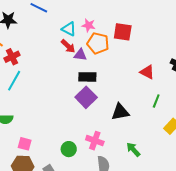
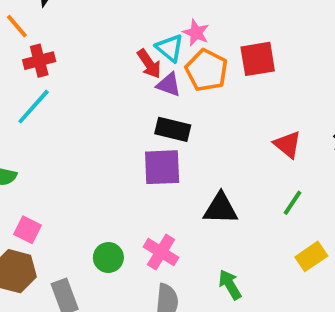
cyan triangle: (69, 29) -> (170, 48), moved
red square: (123, 32) -> (258, 59), turned -30
purple square: (86, 97) -> (162, 167), turned 30

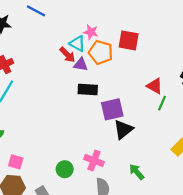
red square: (258, 59) -> (129, 40), turned 30
purple square: (162, 167) -> (112, 109), moved
green line: (292, 203) -> (162, 103), moved
black triangle: (221, 209) -> (123, 130), turned -30

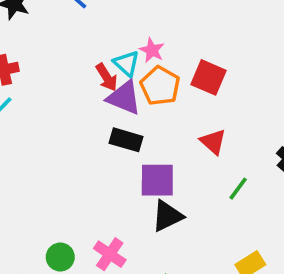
purple triangle: (81, 64) -> (124, 98), size x1.5
red triangle: (155, 86) -> (213, 142), moved

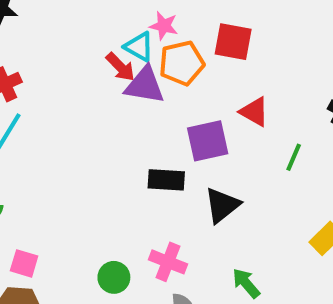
orange pentagon: (160, 86) -> (182, 63), turned -30
black rectangle: (126, 140) -> (166, 180), moved
purple square: (157, 180) -> (208, 141), moved

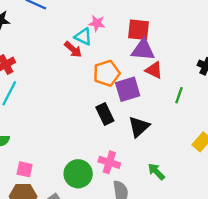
orange pentagon: (182, 63) -> (107, 73), moved
purple triangle: (145, 85) -> (143, 50), moved
black rectangle: (166, 180) -> (105, 114), turned 65
green circle: (114, 277) -> (78, 174), size x1.5

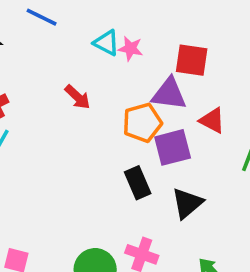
cyan triangle: (83, 37) -> (106, 43), moved
red arrow: (73, 49) -> (78, 97), moved
purple triangle: (143, 50) -> (169, 94), moved

